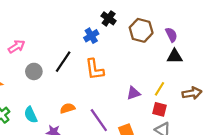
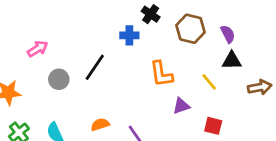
blue cross: (91, 36) -> (129, 35), turned 32
orange L-shape: (95, 69) -> (161, 74), moved
yellow line: (159, 89) -> (209, 82), moved, turned -72
brown arrow: (192, 93) -> (260, 87), moved

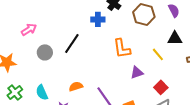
purple semicircle: (228, 34) -> (174, 10), moved
red square: (213, 126) -> (161, 87), turned 32

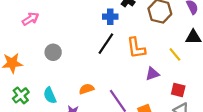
pink arrow: (29, 29) -> (30, 19), moved
black line: (72, 43) -> (106, 44), moved
red square: (161, 87) -> (178, 90), turned -32

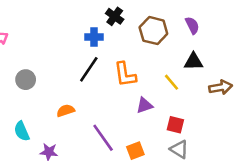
orange semicircle: (87, 89) -> (66, 111), moved

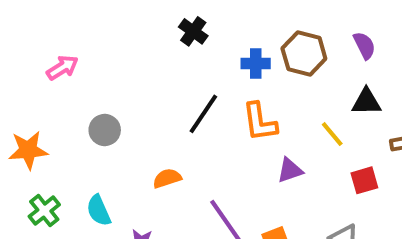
black cross: (115, 16) -> (193, 31), moved
blue cross: (94, 37) -> (256, 64), moved
red square: (175, 125) -> (364, 180), moved, turned -30

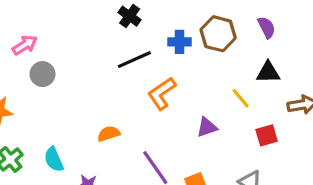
black line: (203, 114) -> (134, 60), moved, turned 32
orange L-shape: (260, 122) -> (162, 93), moved, turned 64
gray circle: (105, 130) -> (42, 74), moved

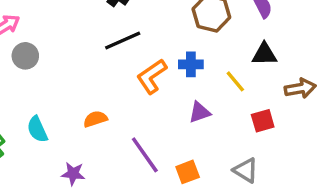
blue cross: (179, 42) -> (191, 64), moved
cyan semicircle: (54, 159) -> (37, 129), moved

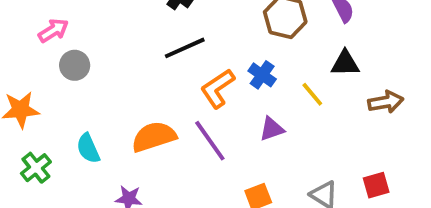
blue cross: (191, 64) -> (262, 75), turned 35
orange semicircle: (95, 119) -> (154, 137), size x1.6
red square: (263, 121) -> (376, 185), moved
purple line: (145, 155) -> (210, 141), moved

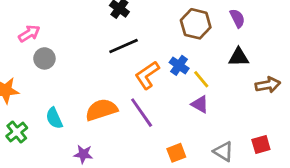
yellow line: (312, 94) -> (201, 79), moved
purple triangle: (272, 129) -> (200, 104), moved, turned 48

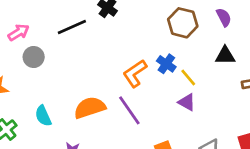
black line: (124, 46) -> (72, 27), moved

